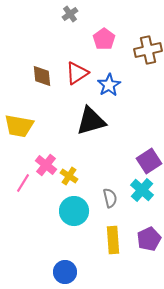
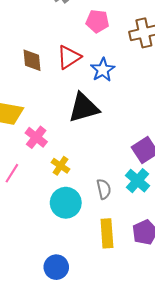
pink pentagon: (104, 39) -> (97, 21), turned -30
pink cross: (46, 165) -> (36, 137), moved

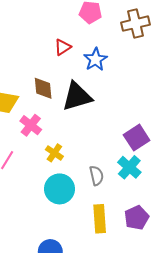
red triangle: (69, 57) -> (63, 47), size x0.7
brown diamond: (32, 60) -> (43, 88), moved

